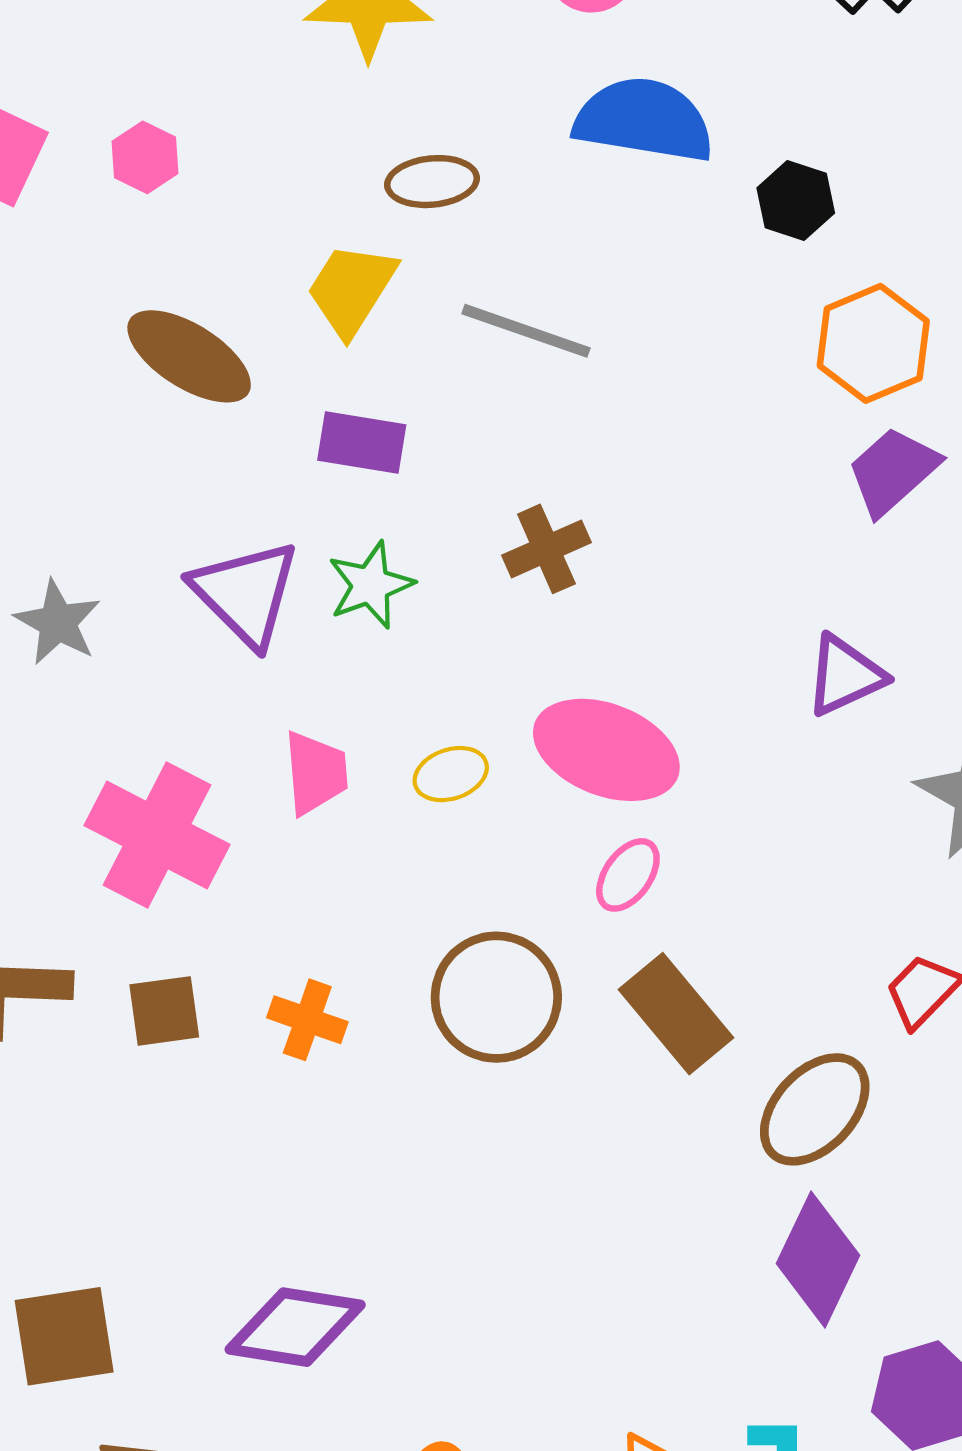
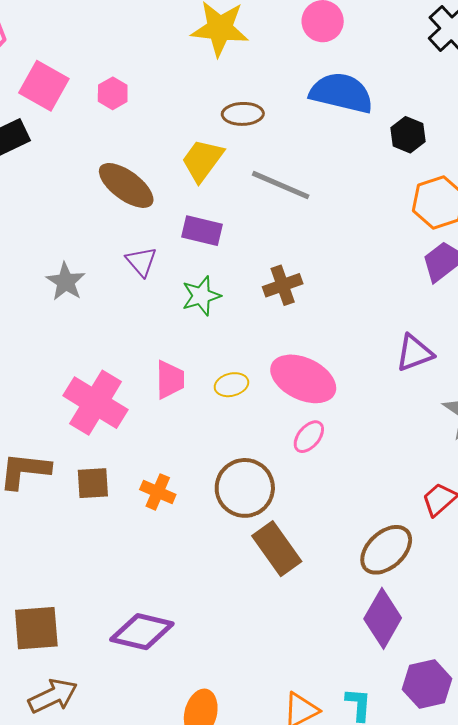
purple triangle: (246, 593) -> (141, 262), moved, size x0.6
gray star: (58, 622) -> (66, 282), moved
brown rectangle: (676, 1014) -> (277, 549), moved

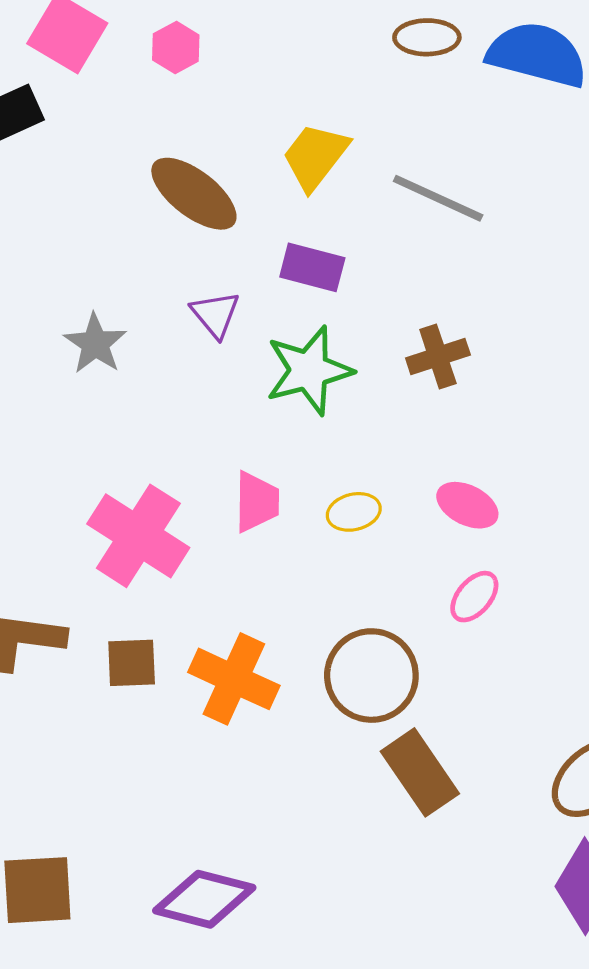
brown ellipse: (243, 114) -> (427, 37), moved
green star: (201, 296) -> (309, 371), size x1.4
pink ellipse: (303, 379) -> (467, 505), size x0.6
orange cross: (158, 492) -> (234, 679), size x1.6

